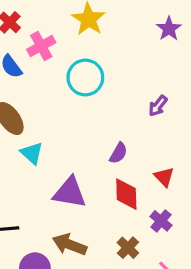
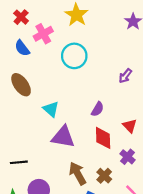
cyan triangle: (32, 153) -> (51, 109), moved
brown arrow: (70, 245) -> (78, 173), moved, turned 40

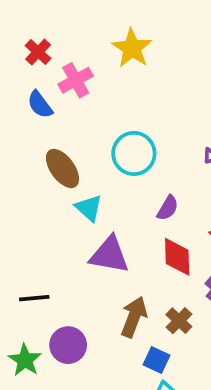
cyan circle: (74, 56) -> (134, 153), moved
brown ellipse: (21, 85) -> (62, 168), moved
brown arrow: (78, 173) -> (134, 317), turned 50

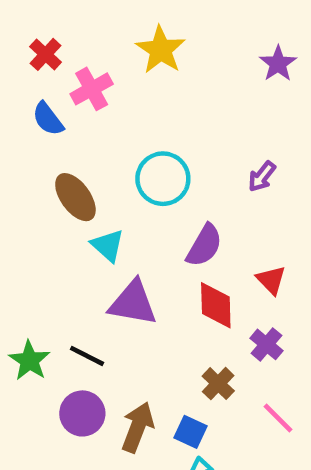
purple semicircle: (168, 208) -> (204, 245), size x1.4
black line: (34, 298) -> (87, 356), moved, turned 32
brown arrow: (134, 317) -> (138, 427), moved
green star: (25, 360) -> (29, 361), moved

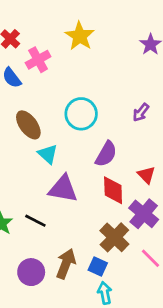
purple cross: (266, 344) -> (144, 214), size x1.5
brown cross: (218, 384) -> (114, 237), size x1.5
purple circle: (82, 413) -> (31, 272), moved

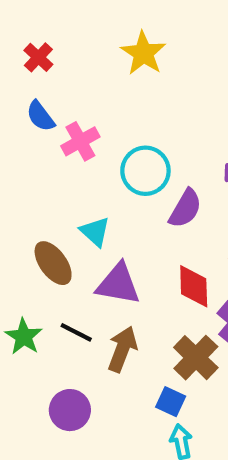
pink cross: (38, 60) -> (80, 141), moved
brown ellipse: (28, 125) -> (53, 263), moved
purple semicircle: (106, 154) -> (185, 209), moved
brown arrow: (66, 264) -> (122, 349), moved

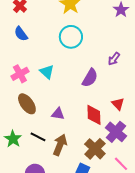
pink cross: (80, 141) -> (20, 74), moved
cyan circle: (145, 171) -> (71, 37), moved
cyan triangle: (95, 232) -> (47, 72), moved
purple triangle: (118, 284) -> (58, 114), size x0.6

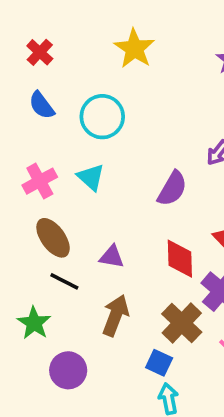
cyan circle: (71, 37) -> (102, 117), moved
black line: (38, 137) -> (64, 281), moved
green star: (13, 139) -> (34, 323), moved

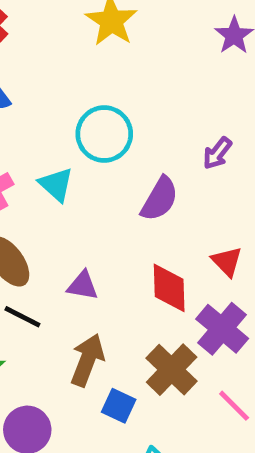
cyan circle: (102, 117) -> (104, 134), moved
blue square: (159, 363) -> (119, 406), moved

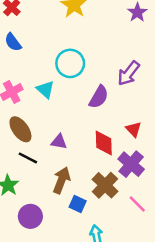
purple arrow: (217, 153) -> (129, 73), size x1.5

